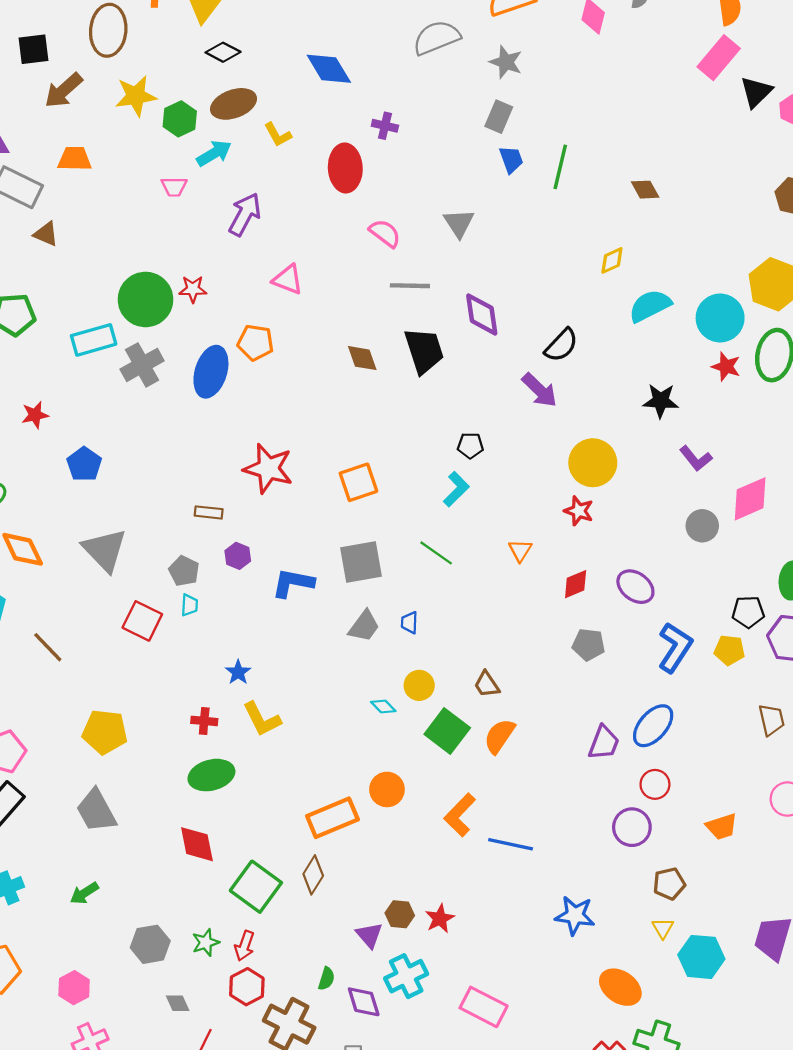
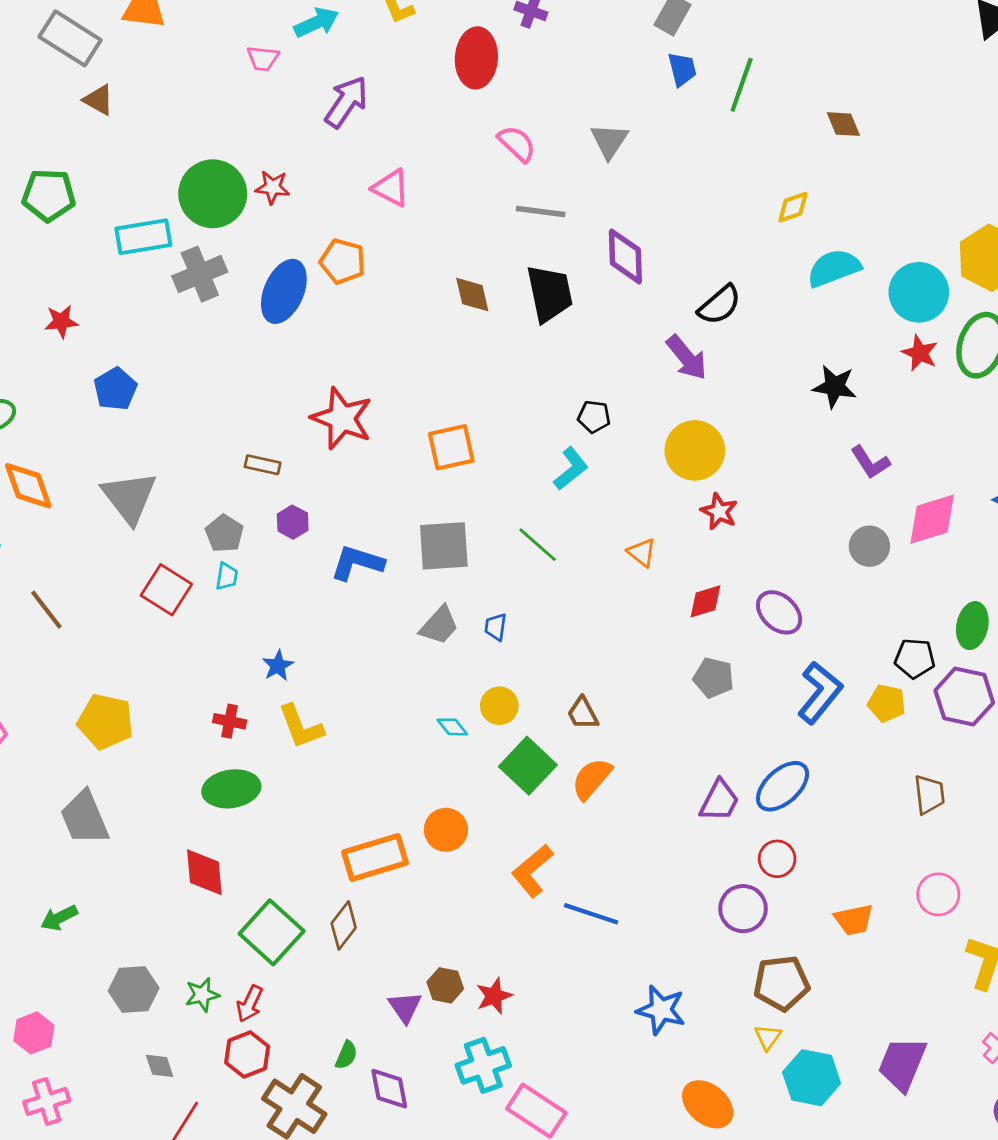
yellow circle: (593, 463) -> (695, 450), moved
orange triangle: (520, 550) -> (642, 552), turned -30
brown pentagon: (669, 884) -> (781, 983), size x1.4
cyan cross: (406, 976) -> (483, 1065), moved

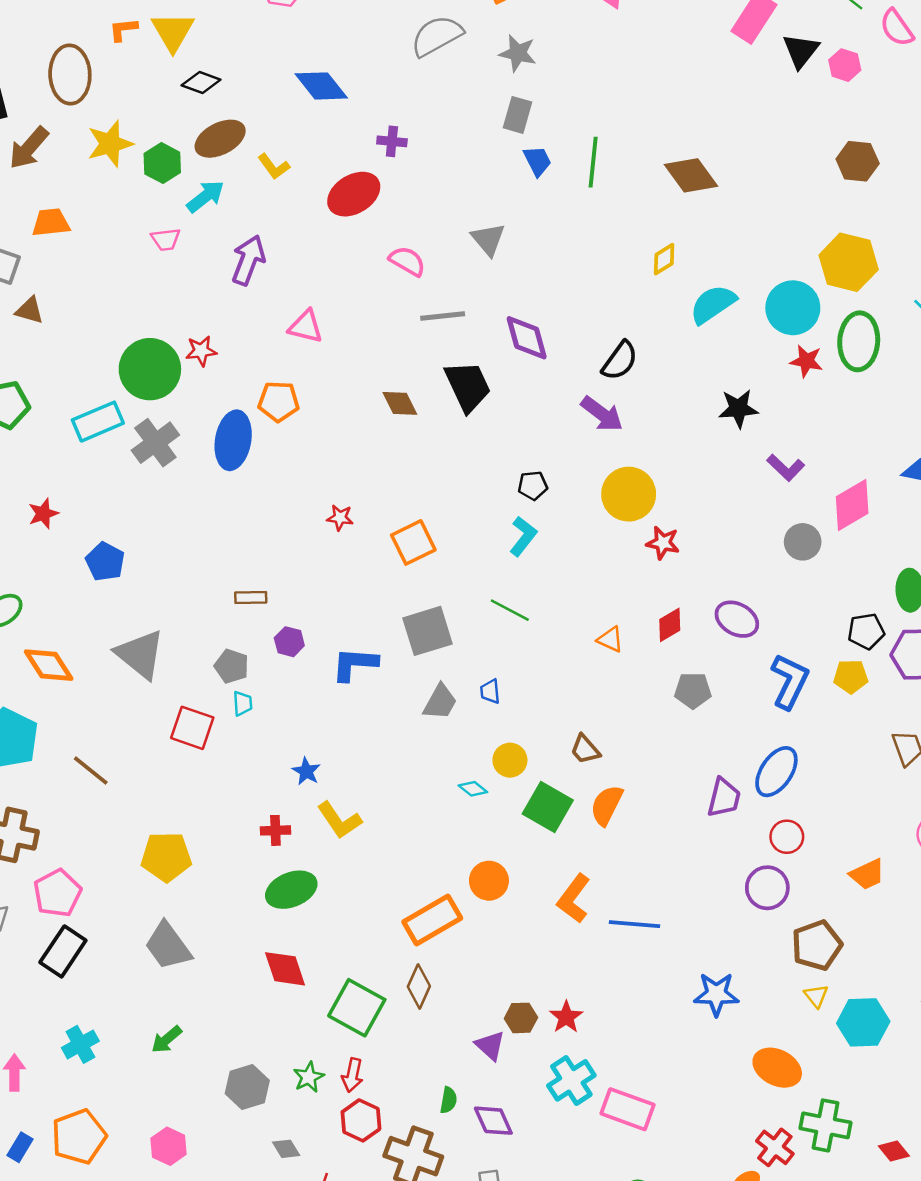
red ellipse: (476, 58) -> (354, 194), turned 69
brown diamond: (843, 124) -> (691, 175), size x1.6
red star: (342, 418) -> (340, 518), moved, size x0.5
orange triangle: (642, 552) -> (610, 639), moved

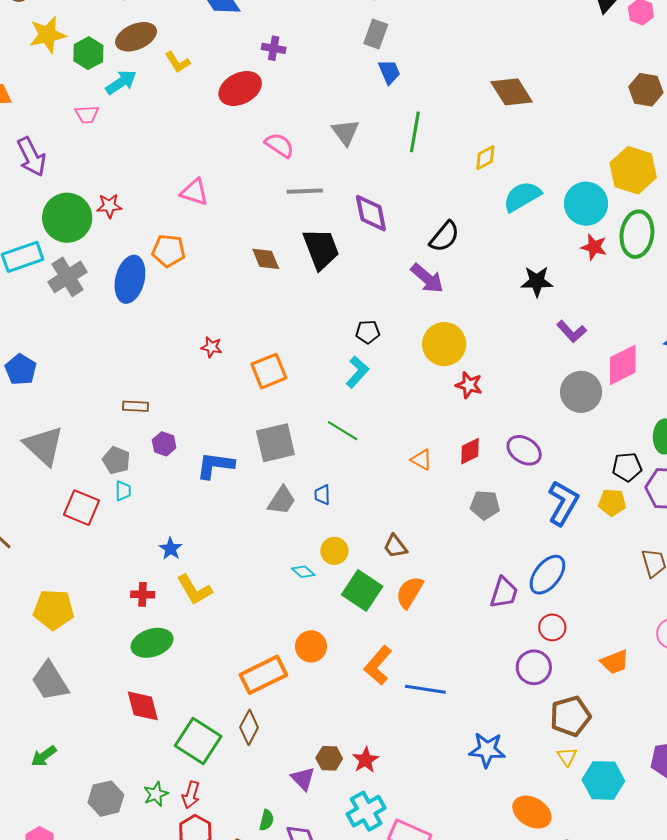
green line: (593, 162) -> (415, 132), moved
purple arrow: (248, 260) -> (31, 157), moved, turned 129
gray circle: (803, 542) -> (581, 392), size x1.4

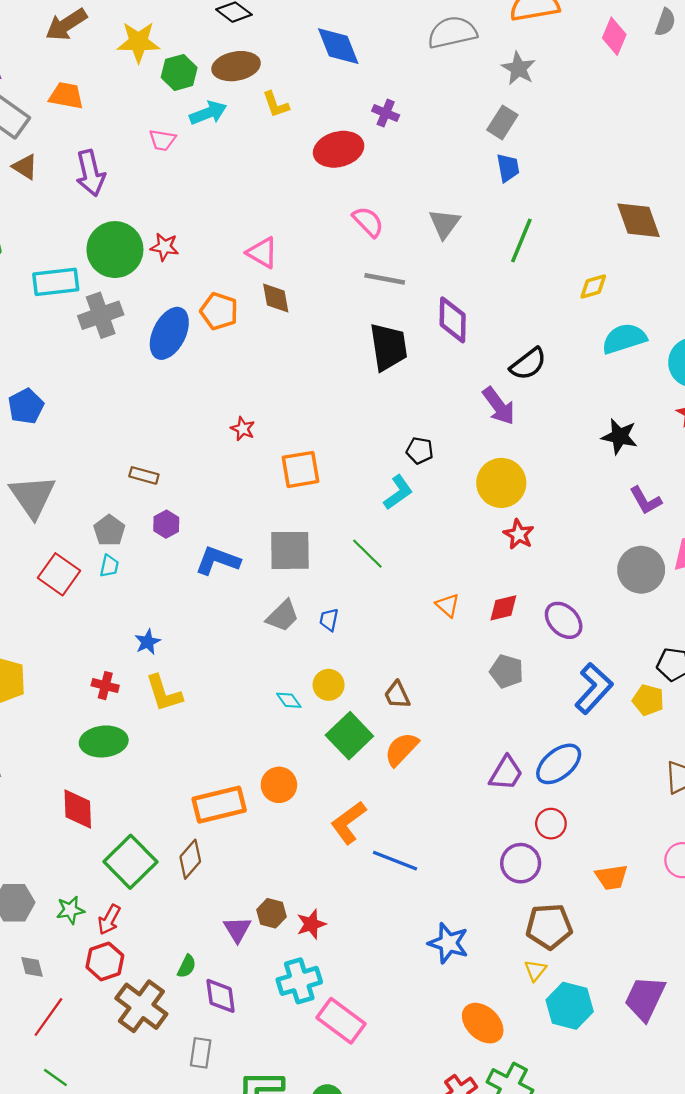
brown diamond: (266, 259) -> (276, 298), moved

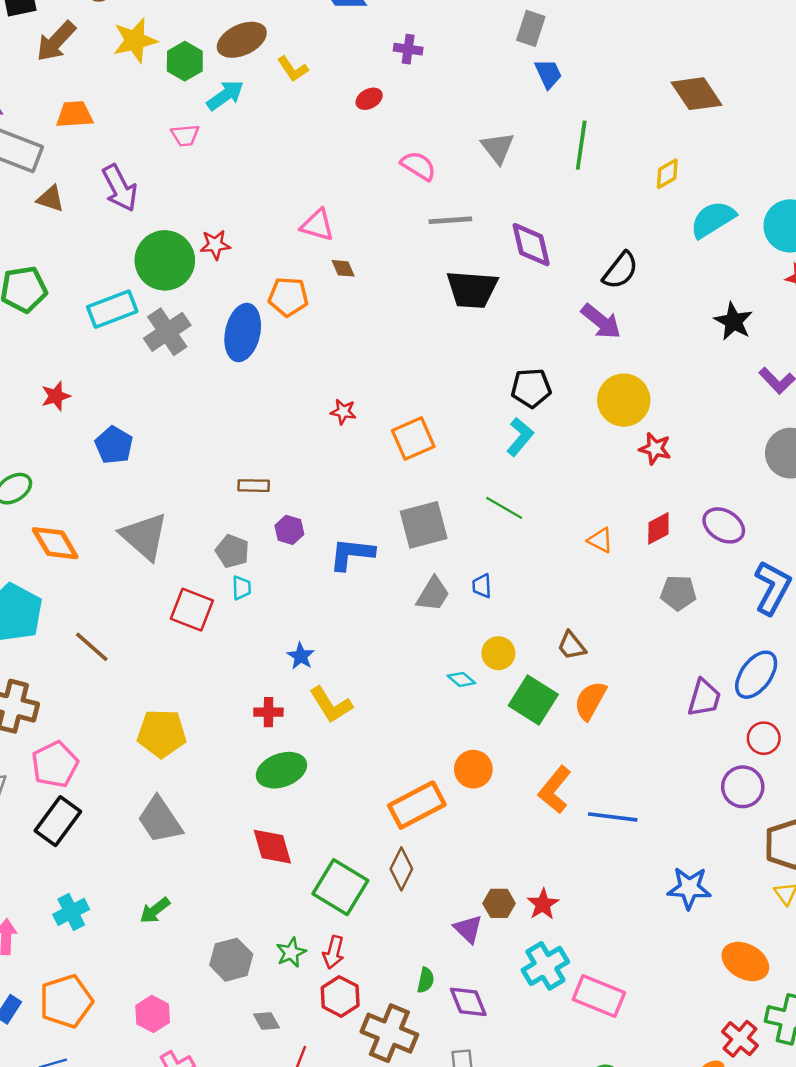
red ellipse: (339, 149) -> (369, 99), size x0.5
brown diamond: (276, 298) -> (343, 268), size x0.7
black trapezoid: (388, 347) -> (472, 289), turned 117
black star: (620, 436) -> (733, 321), turned 30
black pentagon: (420, 451) -> (531, 388), size x1.4

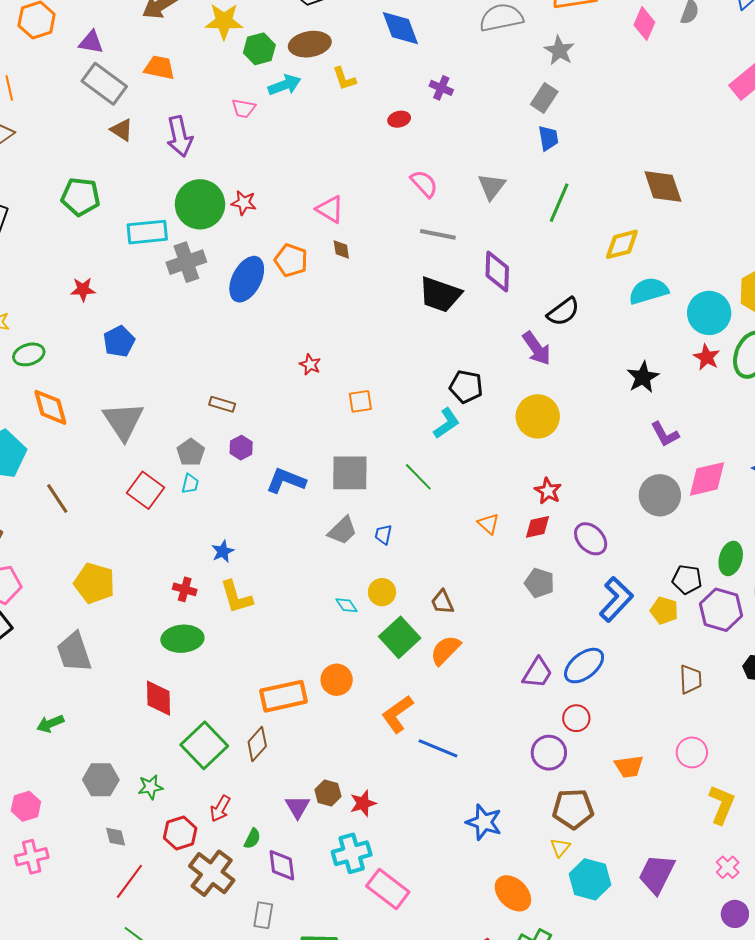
yellow diamond: (667, 174) -> (622, 244), size x1.4
orange square: (413, 439) -> (360, 401), size x0.7
red star: (655, 449) -> (548, 491), moved
red arrow: (334, 952) -> (220, 809), moved

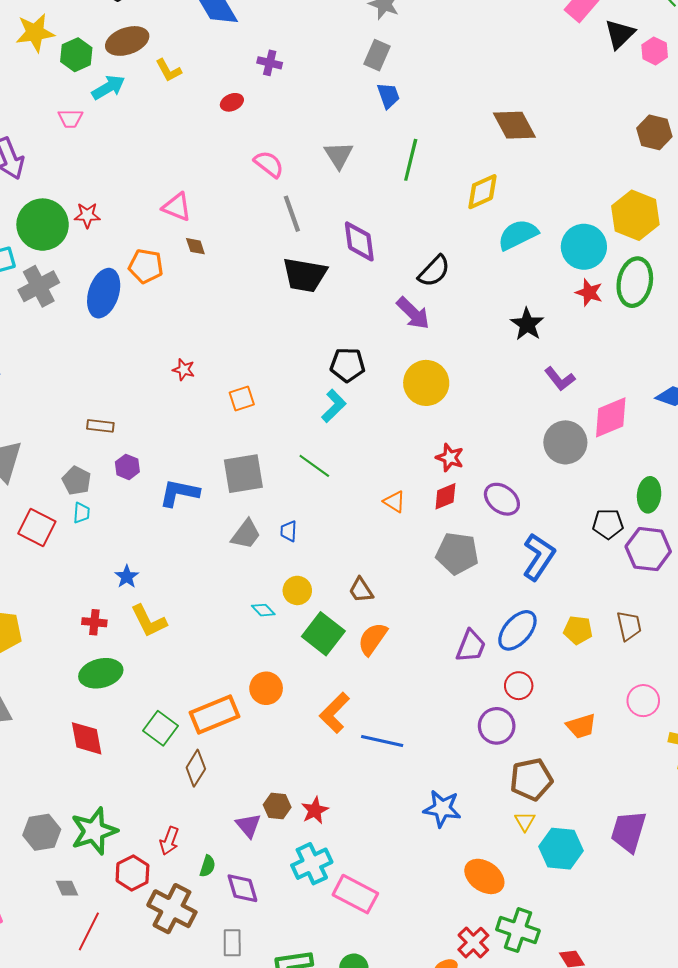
gray line: (438, 234) -> (292, 214), turned 69
gray pentagon: (539, 583) -> (457, 553), size x1.4
yellow pentagon: (664, 610) -> (578, 630), moved
green square: (204, 745) -> (160, 728), moved, size x0.7
green star: (150, 787) -> (94, 831), size x1.8

